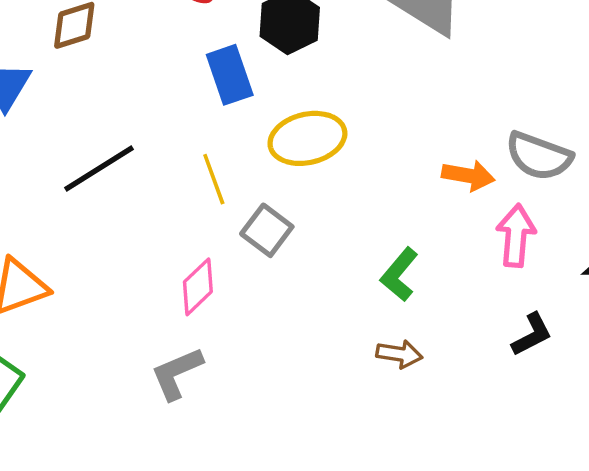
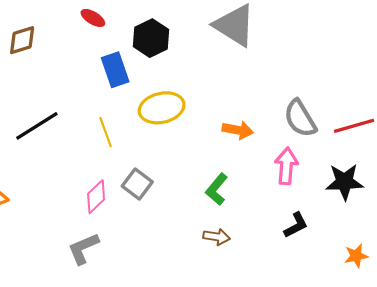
gray semicircle: (539, 156) -> (300, 118), turned 39
orange arrow: (468, 176) -> (238, 130), moved
gray square: (267, 230) -> (137, 184), moved

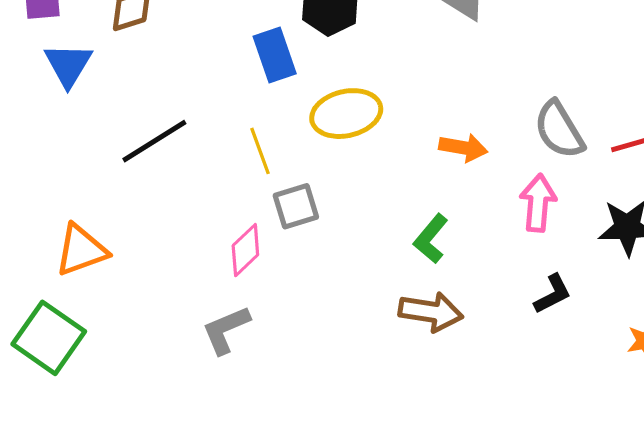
gray square: (137, 184) -> (296, 206), moved, turned 36
brown arrow: (217, 237) -> (431, 312), size x1.5

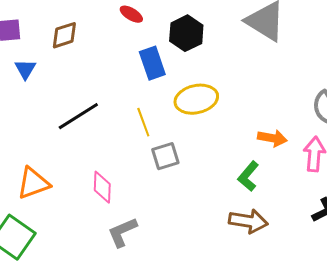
blue triangle: (68, 65) -> (25, 69), size x0.7
orange arrow: (463, 148) -> (272, 138), moved
pink diamond: (245, 250) -> (102, 187), moved, turned -44

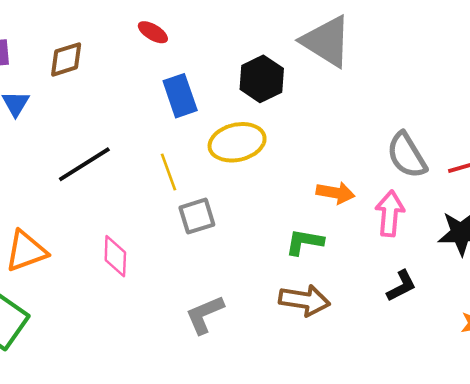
black hexagon: (186, 33) -> (262, 79), moved
green L-shape: (248, 176) -> (304, 242), turned 60
gray L-shape: (122, 232) -> (205, 314), moved

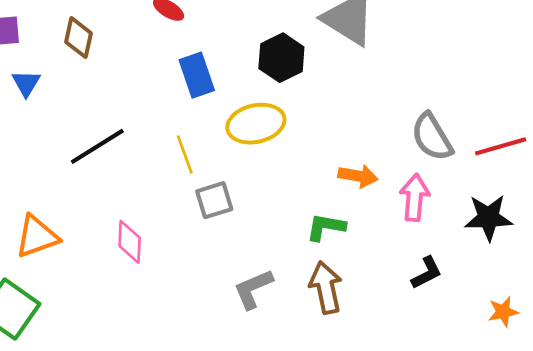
brown diamond: (66, 59) -> (78, 38), turned -60
brown arrow: (304, 300) -> (326, 288), turned -111
gray L-shape: (205, 314) -> (253, 289), moved

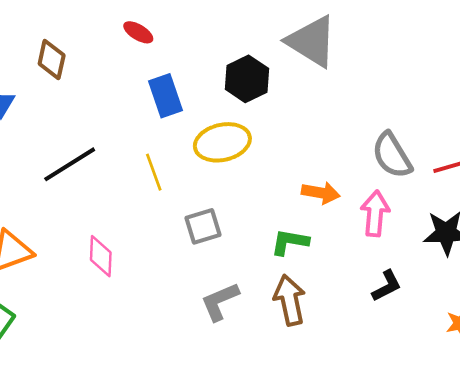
gray square: (214, 200) -> (203, 226), moved

